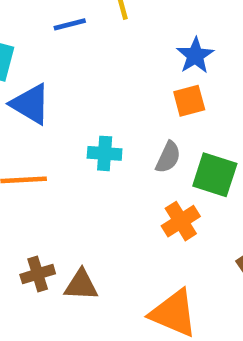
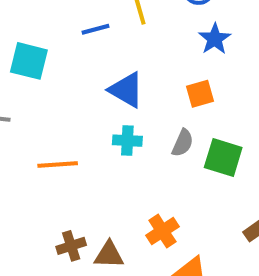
blue star: (195, 56) -> (215, 39), moved
blue triangle: (31, 104) -> (126, 90), moved
orange cross: (181, 221) -> (162, 231), moved

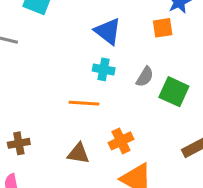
orange square: (200, 94) -> (163, 28), moved
orange line: (58, 165) -> (84, 103), moved
brown cross: (71, 246) -> (19, 143), moved

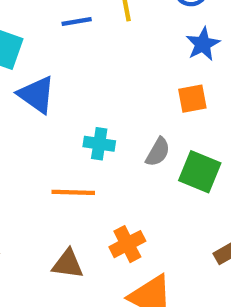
orange square: (163, 28) -> (192, 99), moved
blue triangle: (108, 31) -> (37, 95), moved

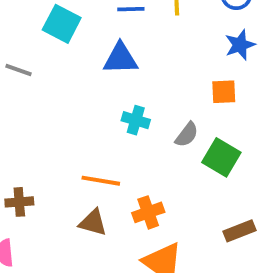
blue triangle: (37, 95) -> (120, 59), moved, turned -45
orange line: (73, 192) -> (101, 181), moved

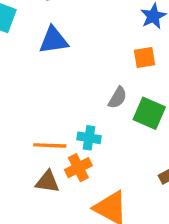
cyan cross: (136, 120) -> (89, 138), moved
orange cross: (148, 212) -> (78, 168), moved

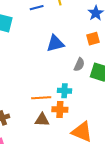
blue triangle: (54, 40) -> (55, 43), moved
orange cross: (78, 168) -> (60, 109), turned 35

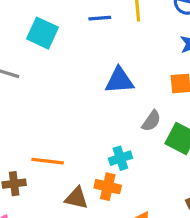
cyan cross: (64, 91) -> (120, 158), turned -32
orange line: (41, 98) -> (48, 161), moved

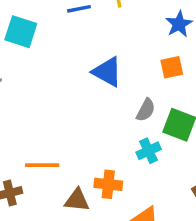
blue triangle: (119, 81) -> (107, 72), turned 40
cyan cross: (120, 158) -> (149, 151), moved

